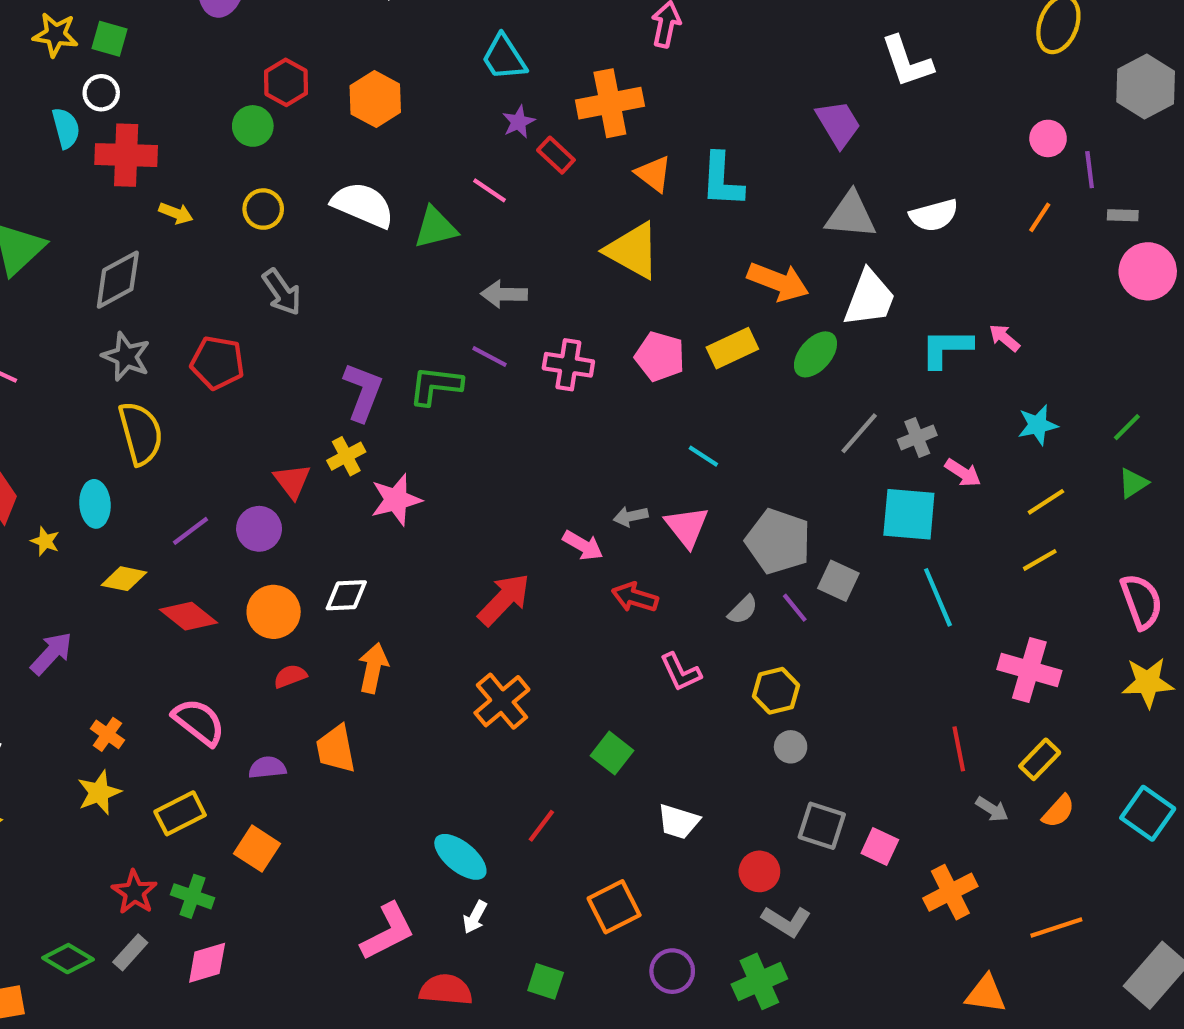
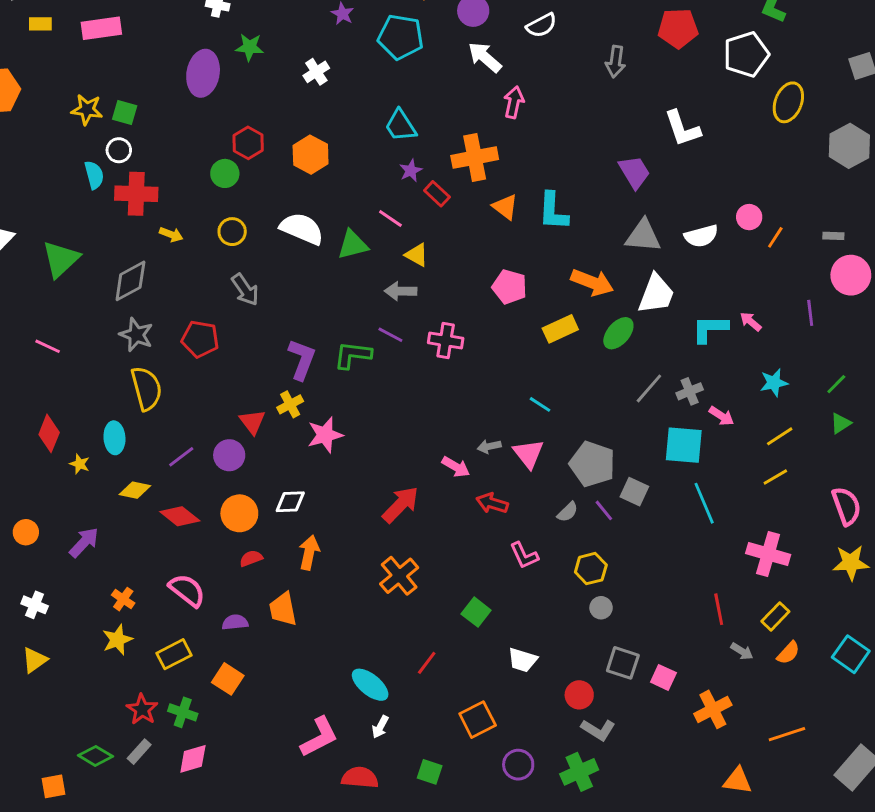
pink circle: (1048, 138) -> (749, 217), moved
purple line: (1090, 170) -> (810, 313), moved
yellow triangle: (633, 251) -> (417, 255), moved, size x0.6
pink pentagon: (660, 356) -> (510, 287), moved

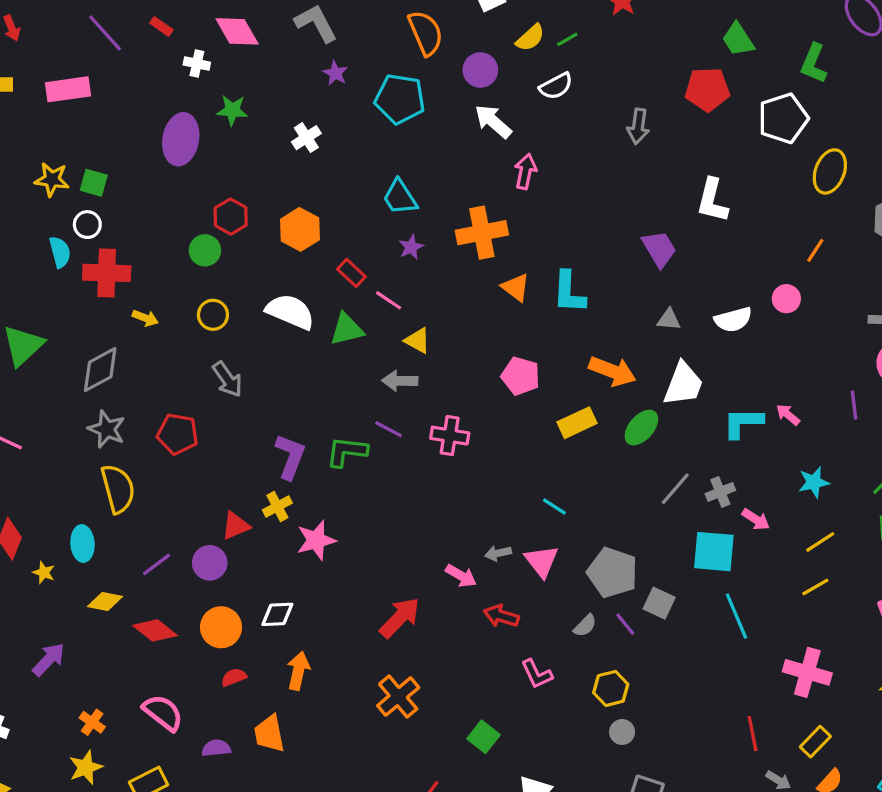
white L-shape: (682, 128) -> (712, 200), turned 33
red rectangle: (437, 194) -> (351, 273), moved
gray triangle: (643, 236) -> (669, 320), size x0.6
orange line: (775, 237) -> (815, 250), moved
red triangle: (252, 422) -> (236, 526), turned 44

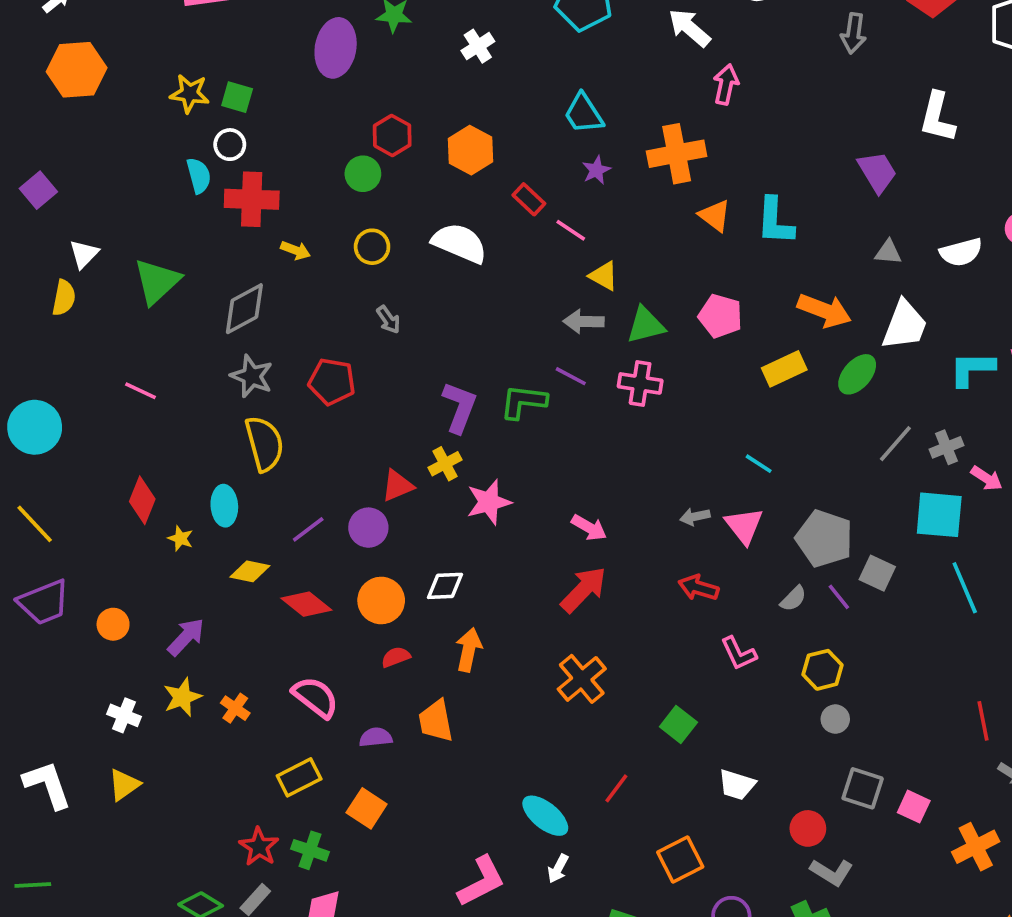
green triangle: (347, 329) -> (646, 325), moved
gray arrow: (227, 379) -> (388, 320), size x0.7
pink arrow: (461, 576) -> (589, 528), moved
yellow star: (86, 767) -> (182, 697), moved

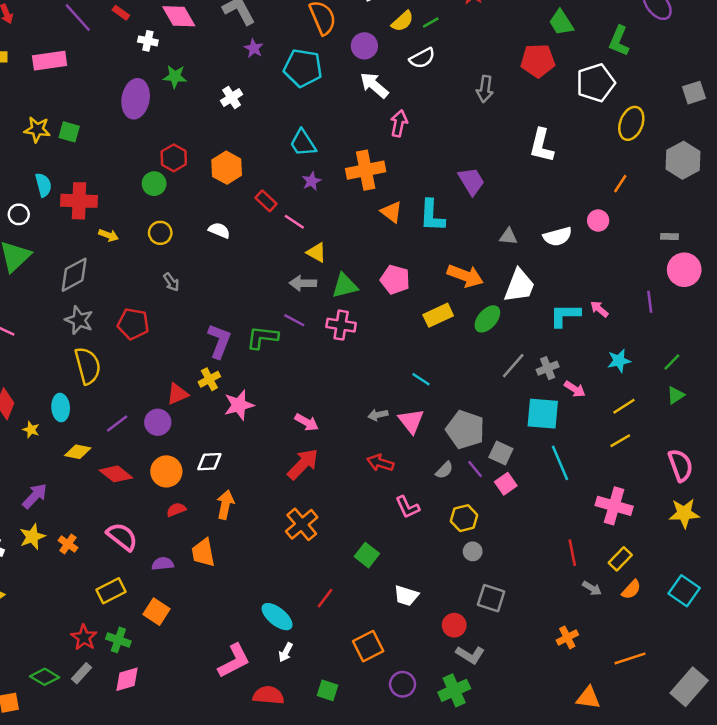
white circle: (230, 145) -> (19, 214), moved
purple trapezoid: (877, 172) -> (471, 181), moved
white semicircle: (460, 243) -> (219, 230), size x0.6
pink square: (914, 807) -> (506, 484), moved, turned 30
orange cross: (976, 847) -> (567, 637), size x0.7

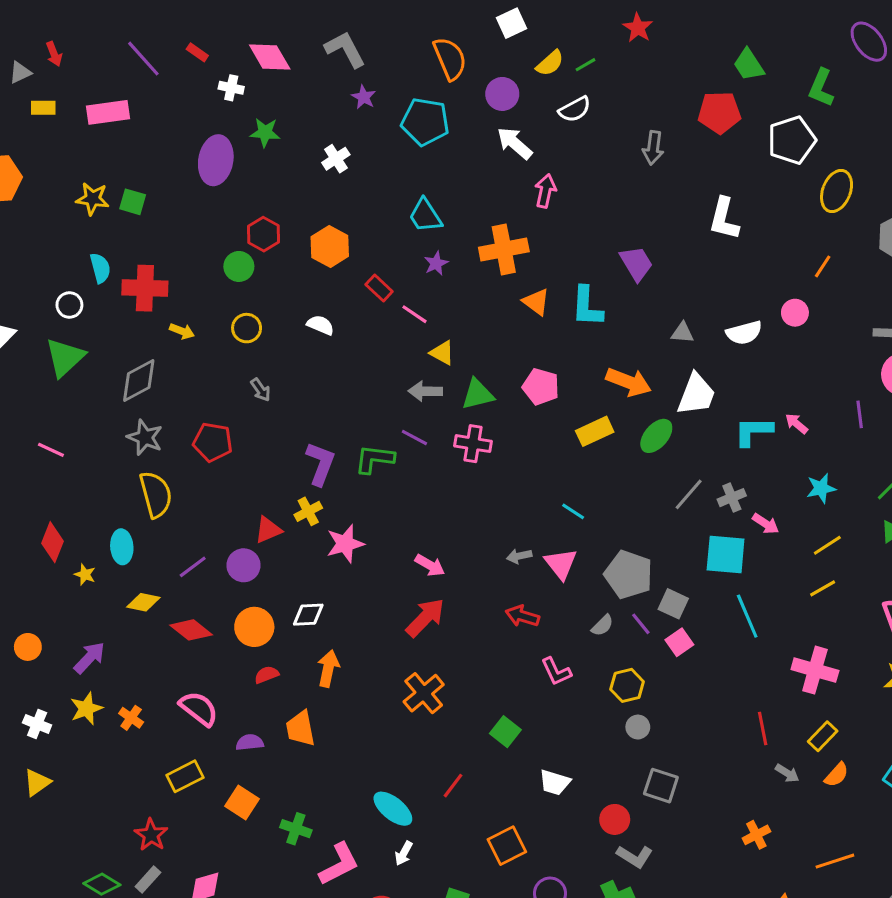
green cross: (118, 640) -> (296, 829), moved

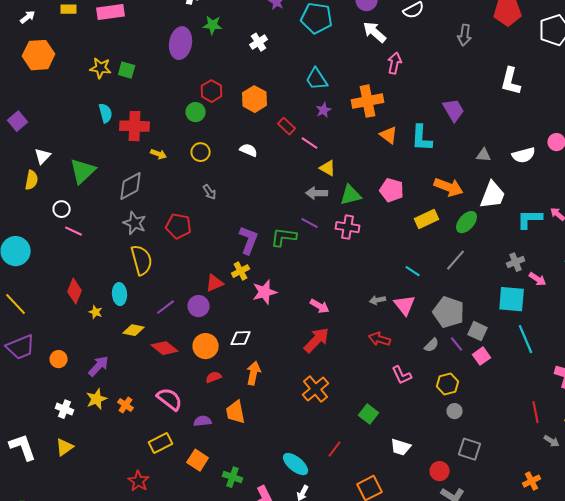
white circle: (69, 305) -> (62, 209), moved
gray line: (689, 494) -> (456, 260), moved

